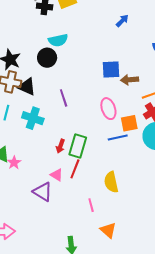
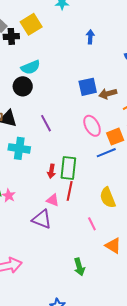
blue arrow: (122, 21) -> (90, 37), turned -32

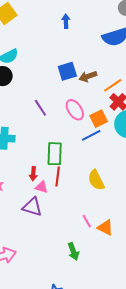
purple line: (46, 123) -> (40, 108), moved
red arrow: (51, 171) -> (33, 174), moved
pink line: (92, 224) -> (87, 221), moved

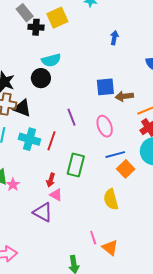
orange square: (99, 119) -> (126, 169), moved, turned -30
red line: (58, 177) -> (51, 141), moved

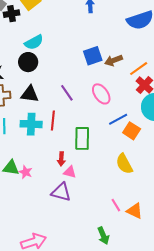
black triangle: (22, 108) -> (30, 94), moved

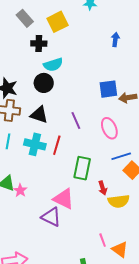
black cross: (12, 14) -> (39, 43), moved
red arrow: (61, 159) -> (103, 188), moved, turned -32
yellow semicircle: (124, 164) -> (119, 201), turned -80
pink triangle: (70, 172) -> (64, 199), size x1.6

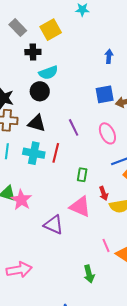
blue arrow: (115, 39) -> (109, 56), moved
green rectangle: (82, 168) -> (82, 175), size x0.6
pink star: (20, 190) -> (21, 200), size x1.5
pink triangle: (64, 199) -> (80, 207), moved

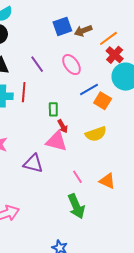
red arrow: (104, 193) -> (63, 126), moved
pink line: (106, 245) -> (77, 177), moved
green arrow: (89, 274) -> (76, 206), size x1.4

